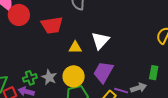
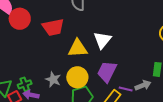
yellow triangle: (75, 47) -> (78, 48), size x1.5
green cross: (30, 78) -> (25, 84), moved

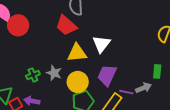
red trapezoid: (53, 27) -> (66, 25), moved, turned 55
gray star: (53, 79) -> (54, 73), moved
green cross: (25, 84) -> (33, 75), moved

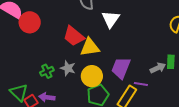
red trapezoid: (66, 25) -> (74, 36), moved
white triangle: (101, 44) -> (111, 19), moved
gray arrow: (143, 88) -> (158, 68), moved

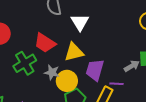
yellow triangle: (90, 47) -> (74, 52), moved
gray star: (68, 68) -> (52, 72), moved
green cross: (47, 71) -> (25, 63), moved, size x1.6

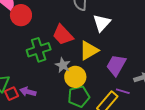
yellow triangle: (74, 52) -> (89, 50), turned -30
purple trapezoid: (95, 70) -> (116, 65), moved

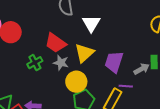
green cross: (39, 50) -> (35, 63), size x0.7
gray star: (63, 65) -> (61, 63), moved

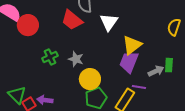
red trapezoid: (55, 43) -> (72, 20), moved
yellow triangle: (84, 53) -> (132, 45), moved

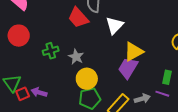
red circle: (28, 25) -> (19, 36), moved
gray arrow: (156, 71) -> (142, 99), moved
purple line: (139, 87) -> (162, 94), moved

